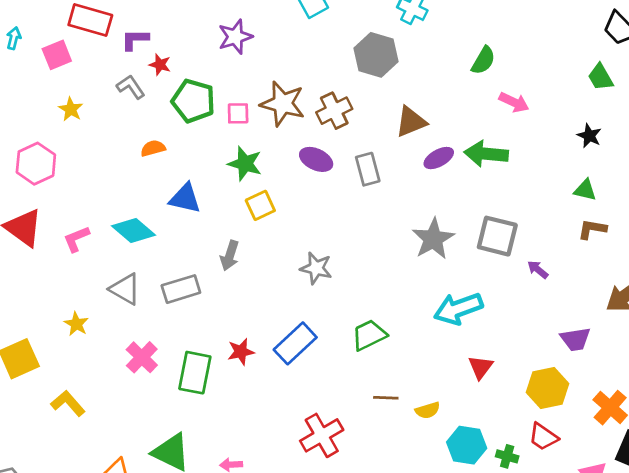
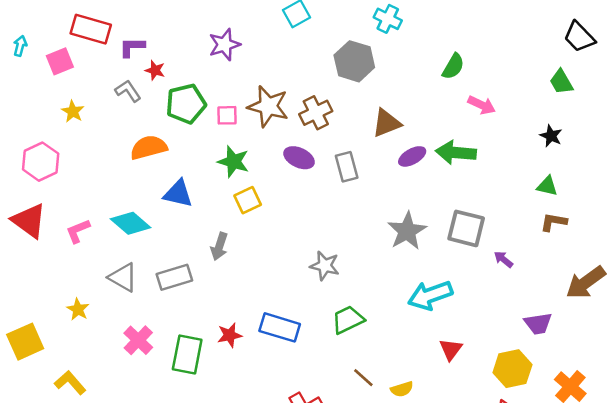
green pentagon: (193, 101) -> (186, 104), turned -30
orange semicircle: (153, 148) -> (149, 147), size x1.6
gray star: (316, 268) -> (325, 266), moved
blue rectangle: (295, 343) -> (280, 327), turned 60
brown line: (386, 398) -> (363, 378), turned 40

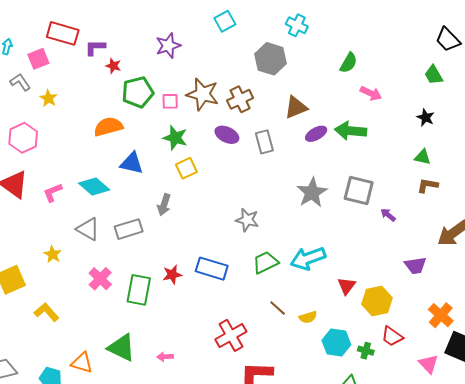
gray L-shape: (128, 91) -> (20, 82), moved
cyan arrow: (430, 295) -> (308, 258), moved
yellow hexagon: (512, 369) -> (377, 301), moved

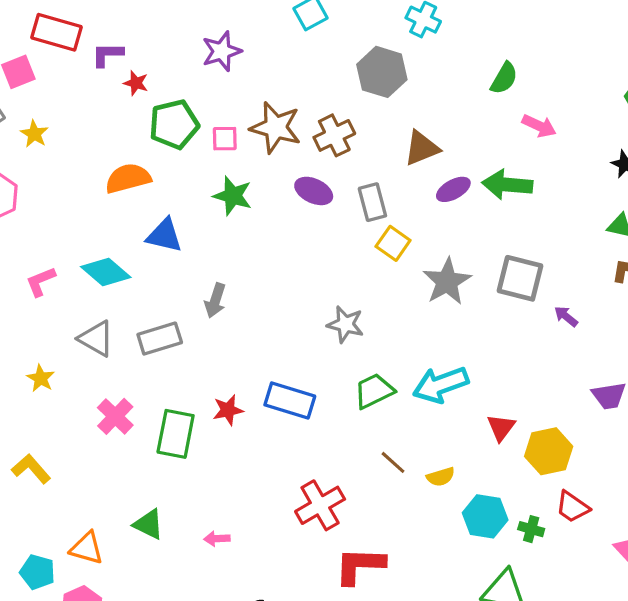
yellow square: (186, 168) -> (393, 243), moved, turned -30
green triangle: (122, 348) -> (149, 524), size x0.7

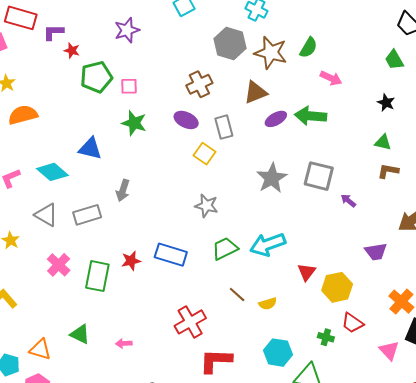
brown star: (276, 127) -> (271, 53), moved
orange semicircle: (128, 178) -> (23, 115), moved
yellow square: (393, 243) -> (204, 154), moved
cyan hexagon: (485, 516) -> (278, 353), moved

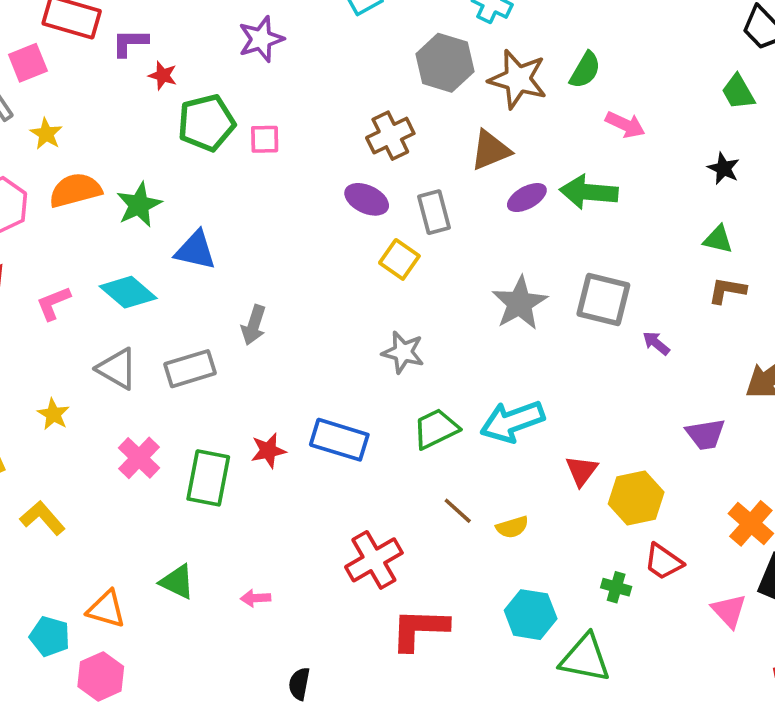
green star: (134, 123) -> (139, 205), moved, turned 30

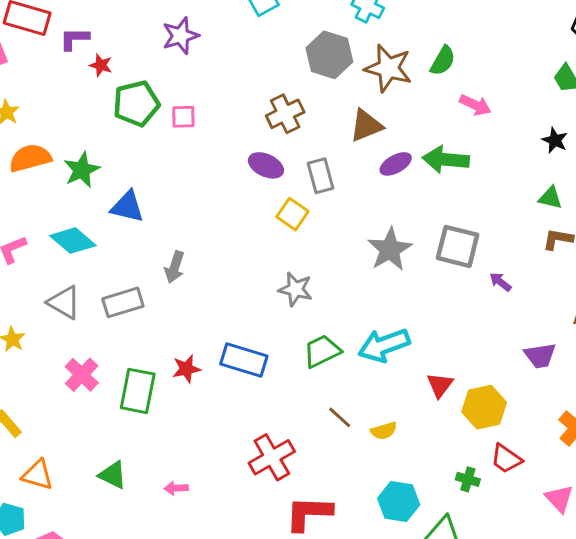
orange triangle: (106, 609) -> (37, 475), moved

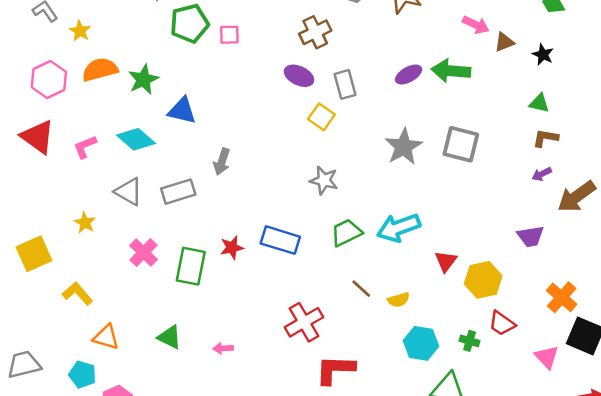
brown triangle: (366, 126) -> (504, 42), moved, size x0.7
purple arrow: (500, 282) -> (542, 174), moved, turned -66
cyan hexagon: (399, 501) -> (421, 343), moved

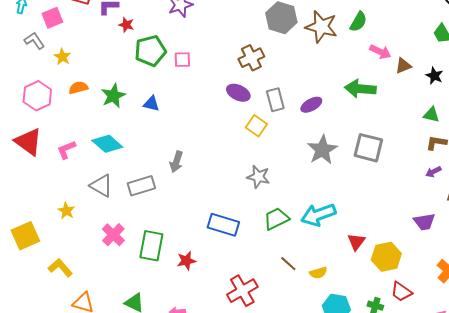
orange semicircle: (100, 70) -> (78, 88), size x0.7
purple ellipse: (409, 75) -> (311, 105), moved
blue triangle: (182, 111) -> (151, 104), moved, size x0.7
red star: (232, 248) -> (186, 261), moved

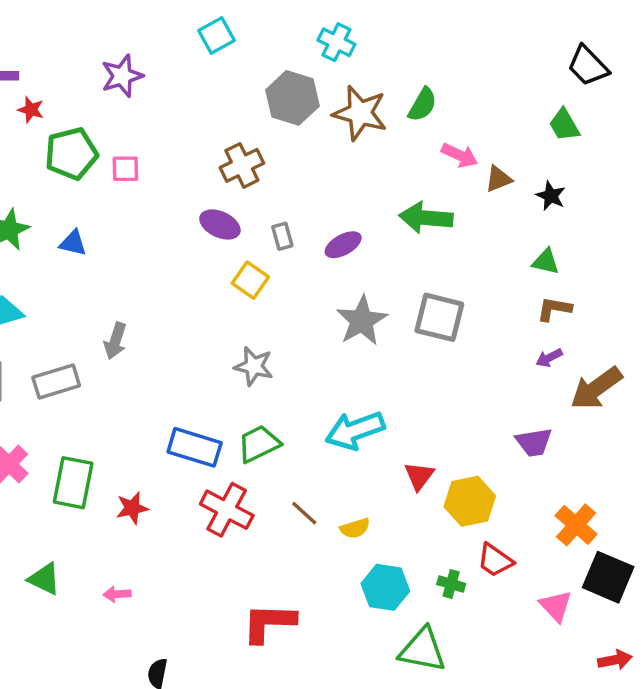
gray rectangle: (275, 100) -> (282, 236), size x0.7
green trapezoid: (276, 219) -> (259, 444), moved
red cross: (242, 291) -> (227, 510), moved, turned -32

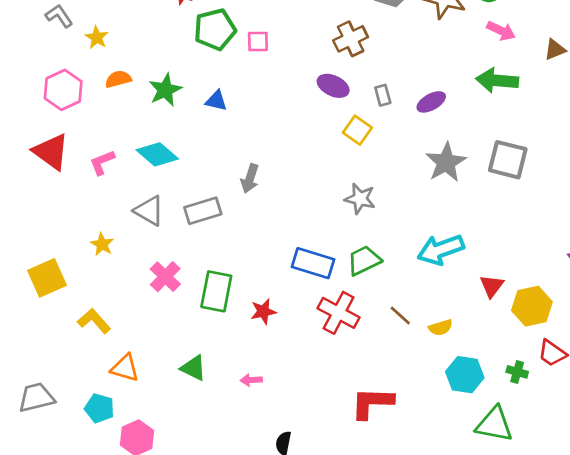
pink arrow: (460, 155) -> (501, 31), moved

